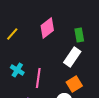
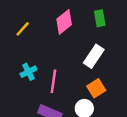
green rectangle: (79, 35) -> (100, 18), moved
cyan cross: (17, 70) -> (28, 72), turned 32

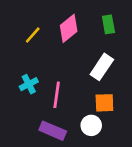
yellow line: (23, 29) -> (33, 35), moved
orange square: (96, 88) -> (104, 103), turned 30

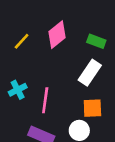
green rectangle: (108, 24) -> (96, 41), moved, turned -60

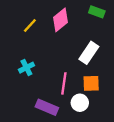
green rectangle: (96, 41) -> (97, 12), moved
pink line: (45, 100) -> (64, 83), moved

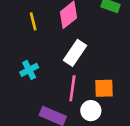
yellow line: (30, 26) -> (33, 21), turned -56
white rectangle: (89, 53) -> (75, 53), moved

